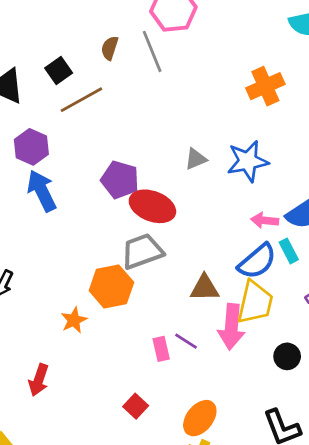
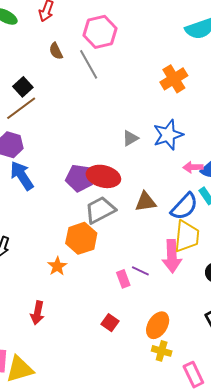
brown semicircle: (110, 48) -> (56, 51), moved, turned -36
brown line: (81, 100) -> (21, 108), moved
purple pentagon: (120, 180) -> (79, 178), moved
pink arrow: (265, 220) -> (193, 167), moved
brown triangle: (205, 288) -> (146, 202), moved

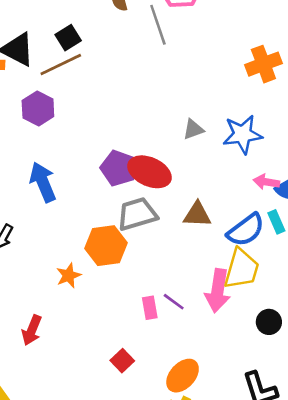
blue arrow: (22, 176) -> (43, 182), moved

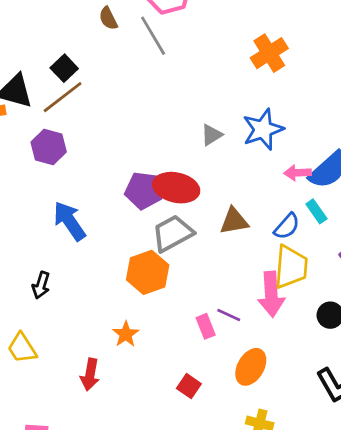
blue semicircle: (246, 230) -> (287, 226), size x0.7
orange star: (69, 275) -> (126, 334), moved
orange ellipse: (183, 376) -> (251, 367), moved

